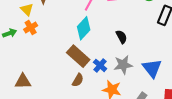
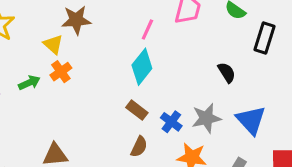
black semicircle: (121, 37) -> (227, 72), moved
brown rectangle: (78, 56) -> (137, 110), size x0.6

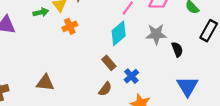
orange cross: (61, 72) -> (70, 26), moved
green arrow: (29, 83) -> (41, 12), moved
gray star: (206, 118) -> (156, 34), moved

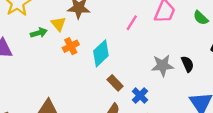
cyan diamond: (119, 33) -> (101, 53), moved
gray star: (156, 34) -> (163, 66), moved

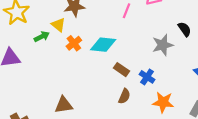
cyan diamond: (101, 53) -> (103, 45), turned 60
black semicircle: (187, 64) -> (185, 29), moved

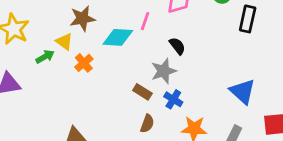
black semicircle: (185, 29) -> (177, 46), moved
cyan diamond: (103, 45) -> (118, 37), moved
gray star: (163, 45) -> (164, 71), moved

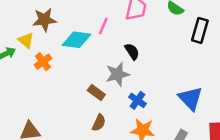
blue cross: (173, 99) -> (137, 100), moved

